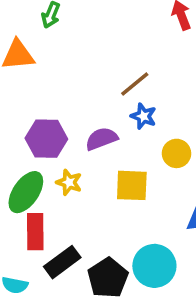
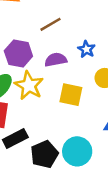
brown line: (135, 84) -> (50, 24), moved
yellow star: (69, 182) -> (29, 86), size x1.6

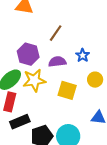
brown line: (50, 24) -> (56, 33), turned -30
yellow star: (29, 86) -> (34, 80), turned 30

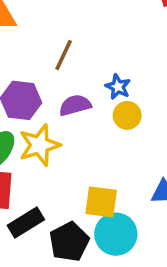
yellow circle: (95, 80) -> (127, 115), moved
yellow square: (67, 90) -> (101, 202), moved

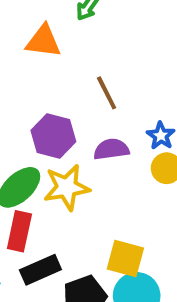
brown line: (64, 55) -> (107, 93), turned -60

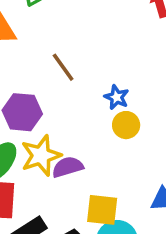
purple semicircle: (111, 149) -> (68, 167), moved

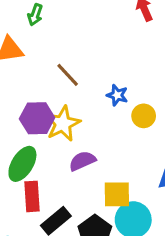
yellow circle: (126, 125) -> (144, 116), moved
yellow star: (41, 155) -> (63, 124), moved

